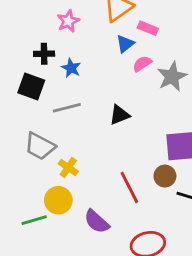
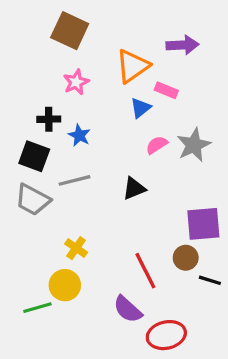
pink semicircle: (142, 64) -> (157, 145), moved
gray trapezoid: (40, 146) -> (33, 200), moved
purple semicircle: (97, 222) -> (128, 309), moved

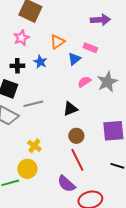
orange triangle: (132, 66) -> (57, 42), moved, size x0.7
pink star: (76, 82) -> (21, 38), moved
blue star: (79, 135) -> (40, 62), moved
brown circle: (186, 258) -> (76, 136), moved

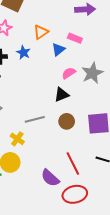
gray line: (33, 104) -> (35, 119), moved
black triangle: (70, 109) -> (61, 95), moved
brown circle: (76, 136) -> (67, 121), moved
red line: (77, 160) -> (73, 164), moved

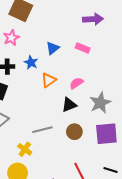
orange triangle: (41, 32) -> (49, 80), moved
blue triangle: (58, 49) -> (53, 48), moved
gray star: (92, 73) -> (100, 103), moved

